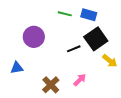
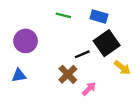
green line: (65, 14) -> (63, 15), moved
purple circle: (34, 37) -> (26, 41), moved
brown cross: (51, 85) -> (68, 74), moved

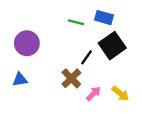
green line: (63, 15) -> (76, 22), moved
black line: (82, 54) -> (87, 57), turned -32
yellow arrow: (122, 68) -> (120, 94), moved

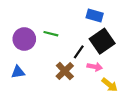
green line: (76, 22) -> (51, 34), moved
pink arrow: (94, 94) -> (95, 67), moved, turned 56

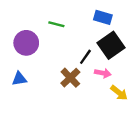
green line: (51, 34) -> (56, 24), moved

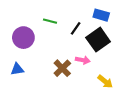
blue rectangle: (103, 17) -> (101, 15), moved
black line: (85, 57) -> (76, 28), moved
pink arrow: (103, 73) -> (83, 60), moved

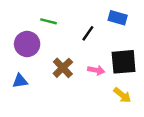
green line: (50, 21) -> (49, 21), moved
black square: (98, 40) -> (124, 62), moved, turned 30
brown cross: (62, 68) -> (63, 68), moved

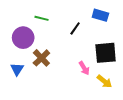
brown cross: (63, 68) -> (41, 58), moved
pink arrow: (96, 70) -> (84, 68), moved, turned 48
blue triangle: (20, 81) -> (17, 69), turned -48

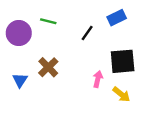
blue rectangle: (100, 15) -> (117, 18), turned -42
purple circle: (23, 38) -> (19, 33), moved
pink arrow: (84, 68) -> (98, 79), turned -136

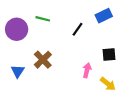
black square: (123, 61) -> (109, 54), size x0.6

